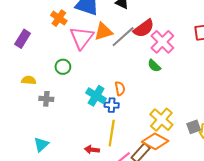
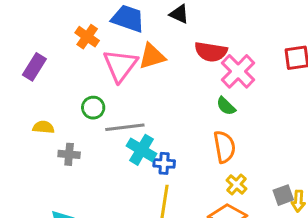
red semicircle: (144, 28) -> (211, 52), turned 45
gray line: (123, 37) -> (125, 127), moved, turned 35
orange semicircle: (120, 89) -> (224, 147), moved, size x1.5
yellow cross: (161, 120) -> (237, 185), size x0.6

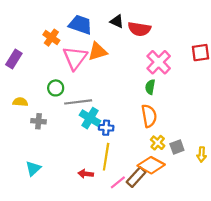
red semicircle: (211, 52) -> (139, 29), moved
green semicircle: (226, 106) -> (150, 87), turned 56
gray square: (283, 195) -> (177, 147), moved

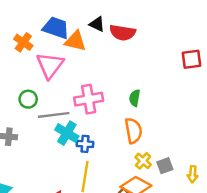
orange triangle: (98, 52) -> (75, 41), moved, turned 30
pink cross: (159, 62) -> (89, 99), moved, turned 35

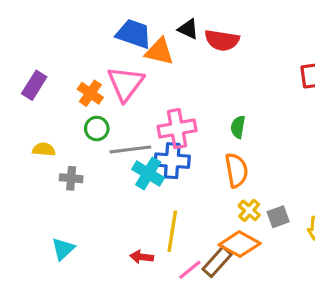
orange cross: (23, 42) -> (90, 93), moved
blue cross: (85, 144) -> (172, 161), moved, size x1.5

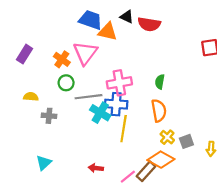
yellow line: (172, 231) -> (124, 129), moved

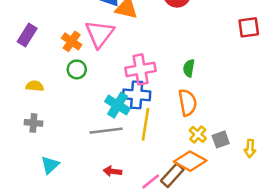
gray line: (88, 97) -> (106, 131), moved
gray cross: (49, 116) -> (33, 123), moved

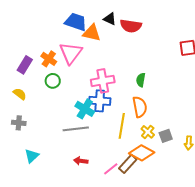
purple rectangle: (27, 35) -> (25, 65), moved
yellow semicircle: (35, 86) -> (20, 94), turned 32
yellow line: (146, 124) -> (122, 126), moved

